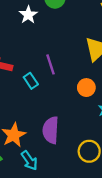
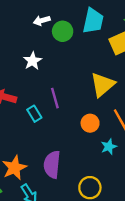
white star: (28, 15) -> (32, 61), moved

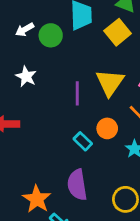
purple line: (55, 98) -> (77, 93), moved, turned 30
cyan rectangle: (34, 114) -> (83, 141), moved

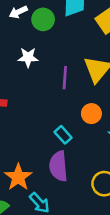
white star: (26, 76) -> (28, 57), moved, turned -30
cyan rectangle: (83, 141) -> (63, 135), moved

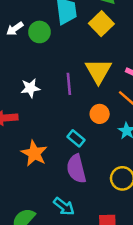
white star: (28, 57) -> (30, 88), moved
orange star: (18, 177) -> (34, 153), moved

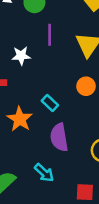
purple line: (69, 84) -> (50, 35), moved
cyan rectangle: (76, 138) -> (50, 103), moved

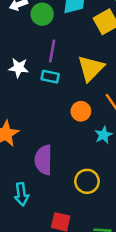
cyan rectangle: (50, 103) -> (50, 77), moved, turned -42
cyan arrow: (44, 173) -> (22, 194), turned 30

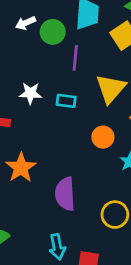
purple line: (52, 51) -> (75, 58), moved
cyan arrow: (22, 194) -> (57, 247), moved

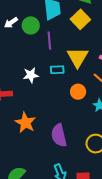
white star: (30, 93) -> (31, 75), moved
cyan rectangle: (66, 101) -> (57, 70), moved

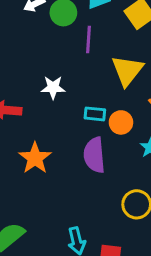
cyan rectangle: (57, 70) -> (95, 114), moved
purple semicircle: (59, 135) -> (94, 155), moved

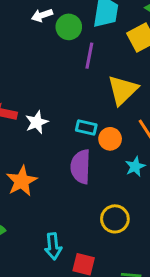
white star: (53, 88) -> (37, 122), moved, turned -30
orange star: (35, 158) -> (22, 181), moved

